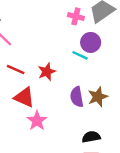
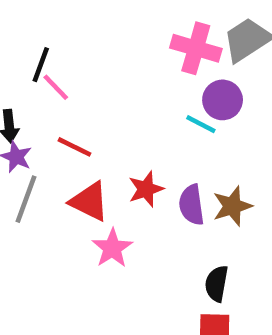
pink cross: (76, 16) -> (196, 48), size x1.5
red star: (47, 72) -> (146, 189), moved
black semicircle: (91, 137) -> (217, 284), turned -72

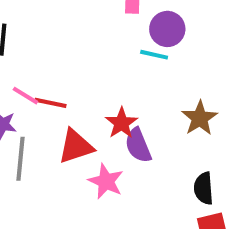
pink line: (56, 87) -> (25, 96), moved
red triangle: (89, 202) -> (76, 146), turned -30
purple semicircle: (191, 205) -> (138, 145), moved

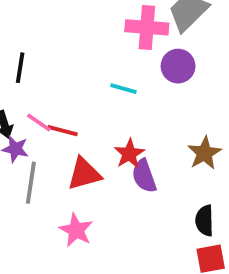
cyan line: (154, 55) -> (123, 89), moved
pink star: (106, 181) -> (76, 230), moved

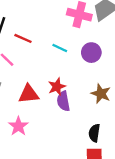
purple circle: (178, 66) -> (91, 53), moved
red line: (62, 131) -> (23, 38), moved
brown star: (204, 153) -> (101, 94), turned -30

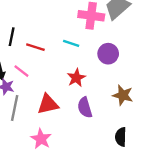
cyan line: (60, 48) -> (71, 43), moved
red star: (57, 87) -> (76, 78), moved

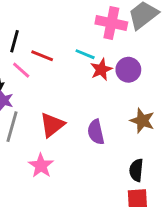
pink line: (21, 71) -> (21, 70), moved
red star: (76, 78) -> (101, 69), moved
red triangle: (48, 104) -> (52, 125), turned -30

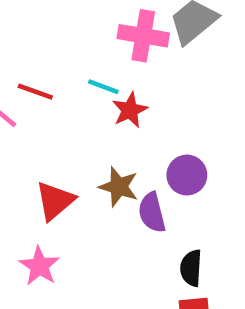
purple circle: (128, 70) -> (187, 175), moved
brown star: (142, 121) -> (119, 187), moved
purple semicircle: (96, 132) -> (152, 213), moved

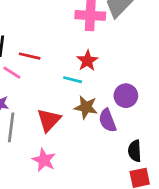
cyan line: (103, 87) -> (73, 80), moved

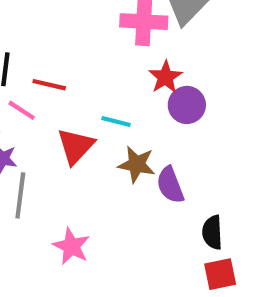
red star: (87, 61) -> (165, 77), moved
purple circle: (126, 96) -> (187, 105), moved
red triangle: (49, 120) -> (76, 146), moved

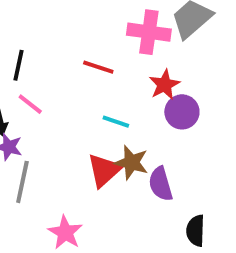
red line: (49, 85) -> (98, 67), moved
red triangle: (76, 146) -> (104, 170), moved

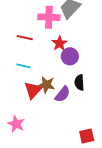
cyan line: (116, 122) -> (24, 66), moved
purple semicircle: (161, 184) -> (62, 94), turned -120
black semicircle: (196, 231) -> (79, 83), moved

